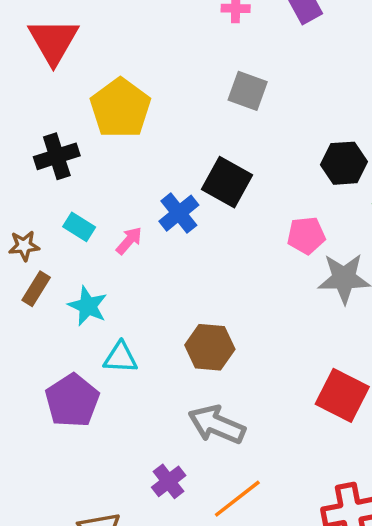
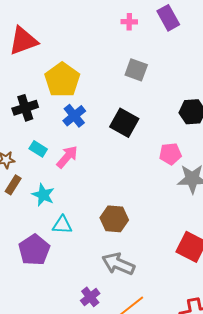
red triangle: (53, 41) -> (23, 41), turned 40
blue cross: (179, 213) -> (74, 116), moved
pink arrow: (129, 241) -> (67, 157), size x1.4

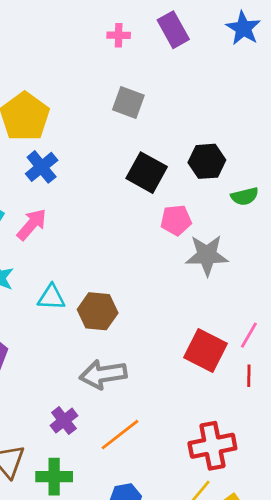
black square: (124, 123) -> (147, 173), moved
cyan triangle: (62, 225) -> (51, 297), moved
gray arrow: (118, 264) -> (103, 374), turned -32

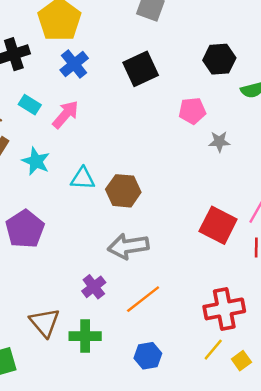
black square: (147, 173) -> (141, 69), moved, turned 36
gray star: (207, 255) -> (219, 142), size x0.6

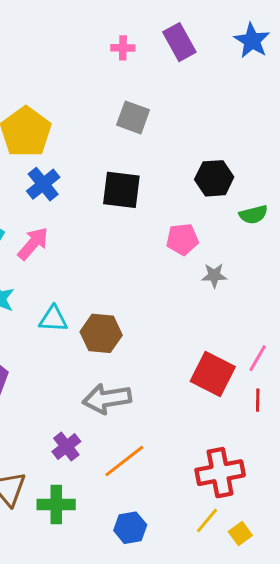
black square: (141, 69) -> (121, 190), turned 32

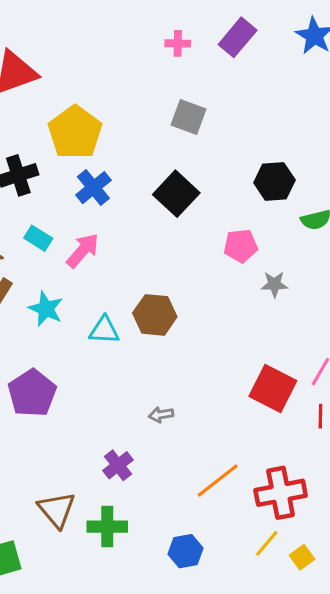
purple rectangle: (179, 42) -> (238, 37), turned 69
black square: (121, 190) -> (176, 194), turned 36
brown hexagon: (101, 333) -> (155, 315), moved
gray arrow: (107, 399) -> (161, 415), size x0.5
orange line: (124, 461) -> (218, 481), moved

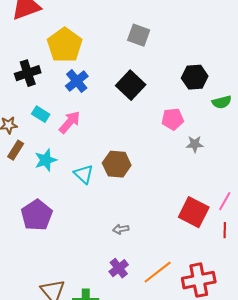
cyan star: (46, 309) -> (46, 160), turned 30
cyan triangle: (104, 330) -> (84, 174), turned 40
purple cross: (118, 465) -> (119, 268), moved

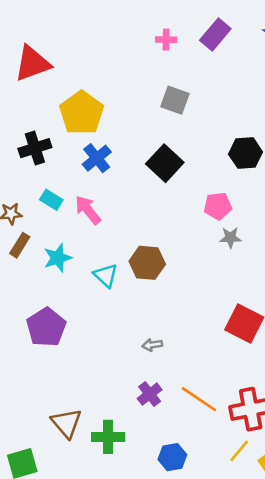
pink arrow: (70, 122) -> (88, 210), turned -80
gray star: (195, 144) -> (230, 238), moved
orange line: (158, 272) -> (199, 399), turned 72

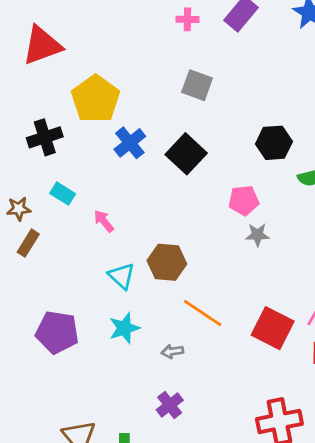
blue cross: (97, 158) -> (130, 143), moved
pink arrow: (88, 210) -> (104, 221), moved, size x0.7
cyan star: (58, 258) -> (124, 328), moved
purple pentagon: (46, 327) -> (57, 332), turned -30
orange line: (199, 399) -> (203, 313), moved

